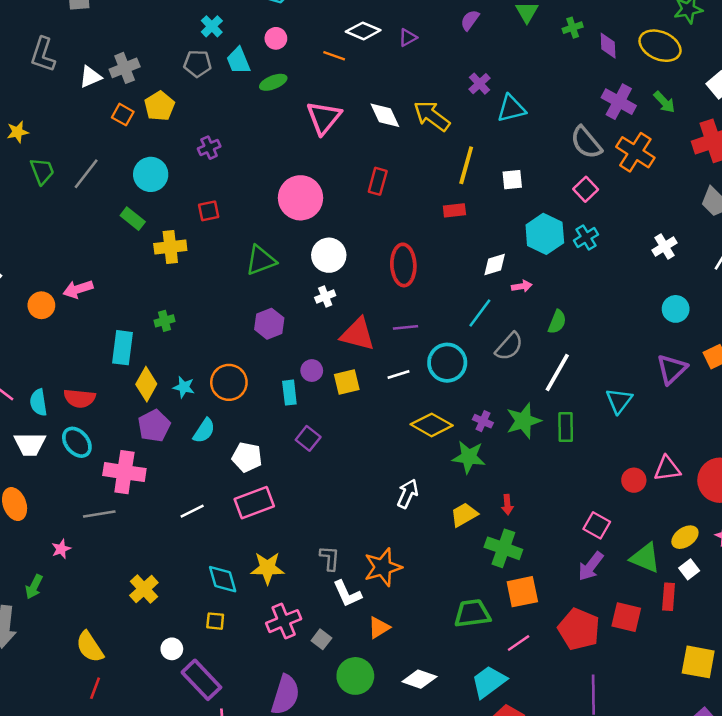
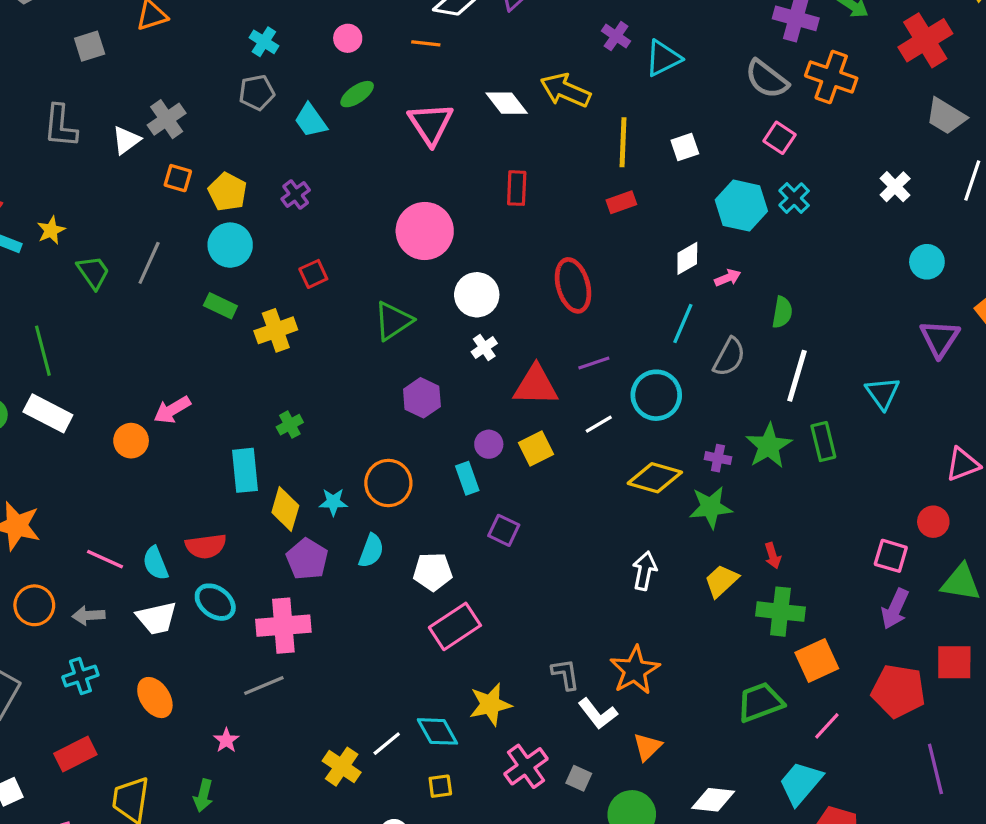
cyan trapezoid: (238, 61) -> (311, 120), moved
yellow pentagon: (159, 106) -> (227, 192), moved
red circle: (634, 480) -> (933, 522), moved
white line: (192, 511) -> (387, 744), moved

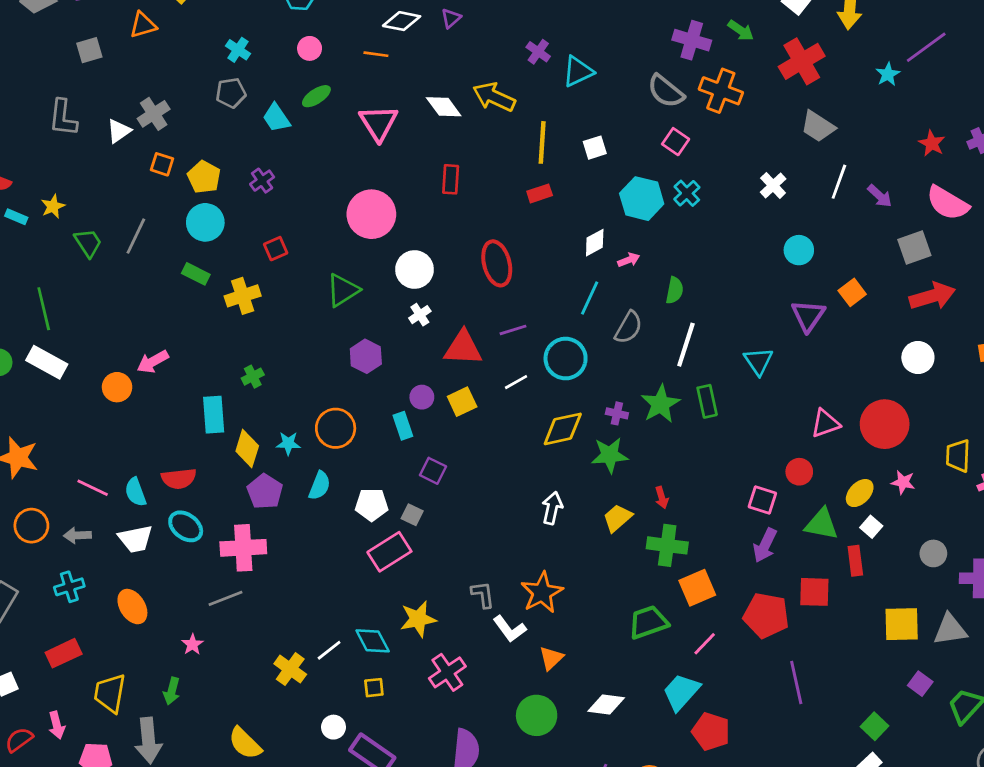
yellow diamond: (655, 478) -> (563, 429), turned -30
gray square: (579, 778) -> (412, 515), moved

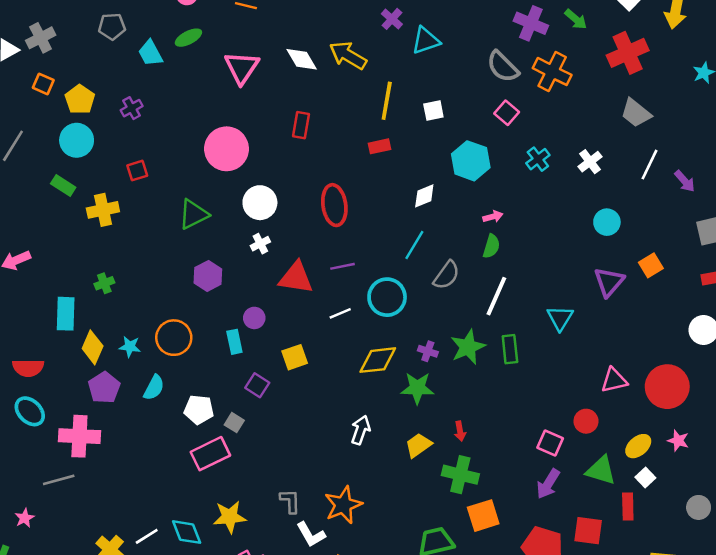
cyan cross: (687, 193) -> (538, 159), moved
pink arrow: (629, 260) -> (493, 217), moved
yellow square: (462, 402) -> (295, 357), moved

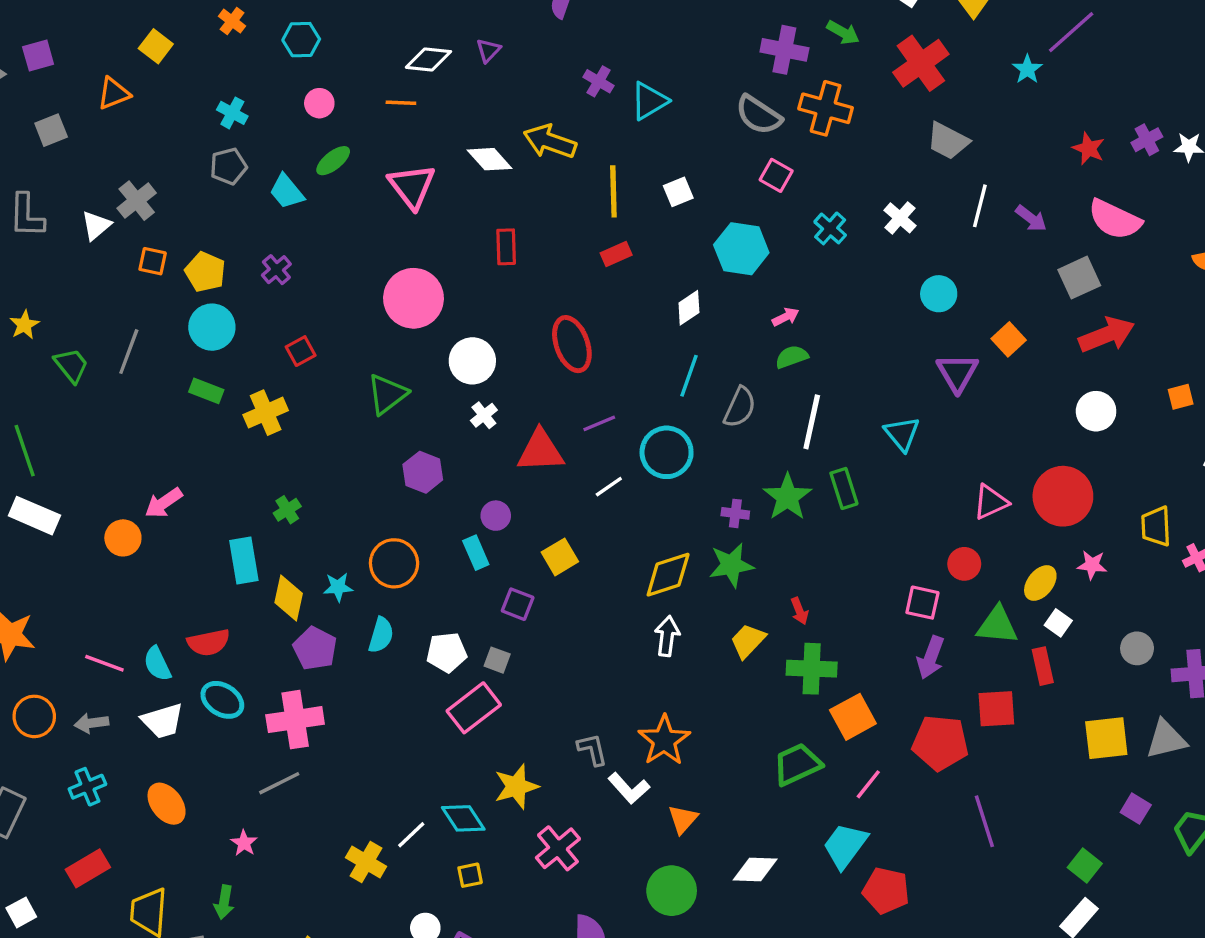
green semicircle: (491, 246) -> (792, 357), turned -115
yellow diamond: (378, 360) -> (668, 575), moved

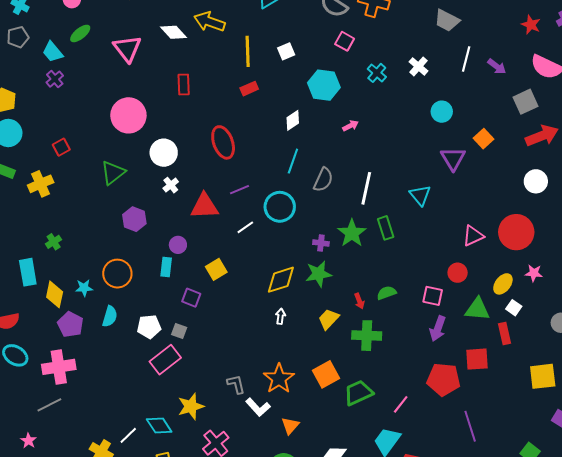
purple cross: (276, 270) -> (55, 79), moved
green semicircle: (792, 357) -> (387, 293), moved
cyan rectangle: (476, 553) -> (166, 267), turned 30
white arrow: (667, 636) -> (280, 316), size x0.7
orange square: (853, 717) -> (326, 374), moved

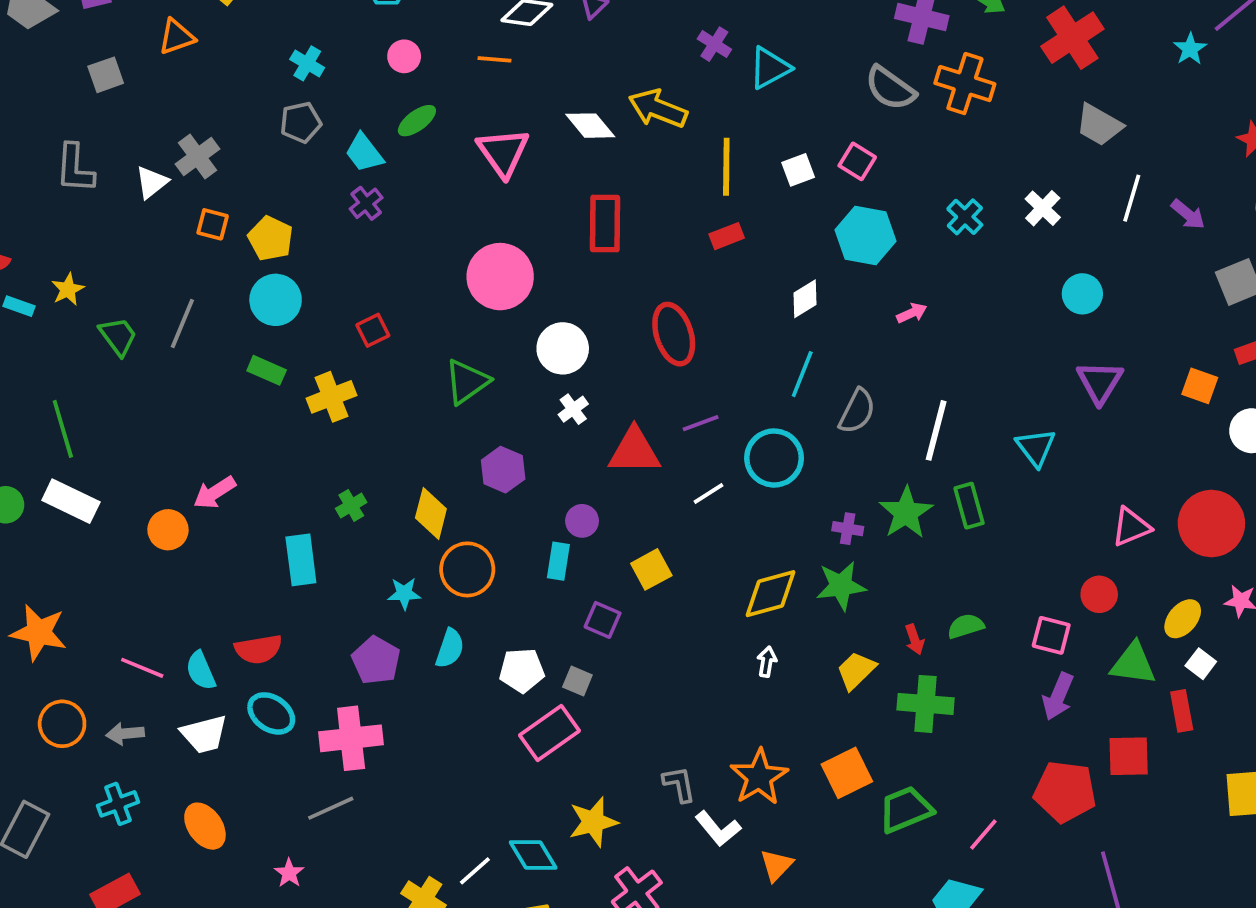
pink square: (345, 41) -> (857, 161), moved
red rectangle: (184, 85) -> (605, 223), size x1.4
orange square: (484, 139) -> (1200, 386), moved, turned -30
yellow diamond: (55, 294) -> (431, 513), moved

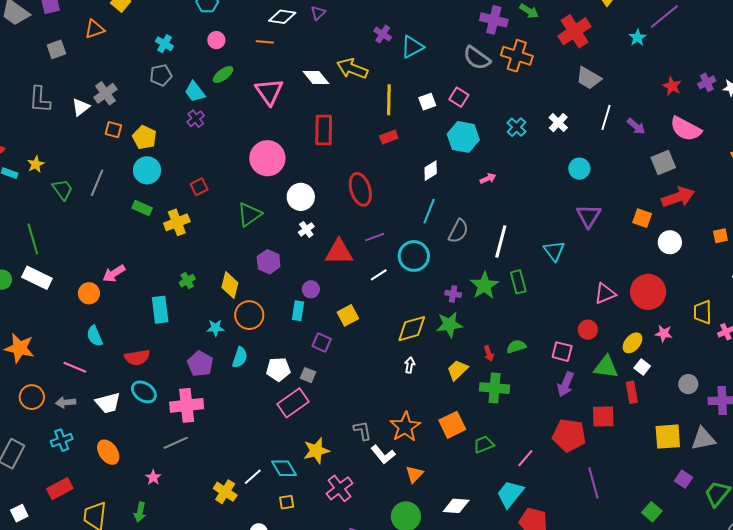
cyan semicircle: (201, 671) -> (95, 336), moved
green trapezoid: (905, 809) -> (484, 445), size x0.7

